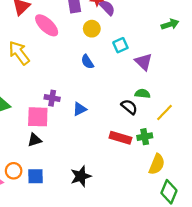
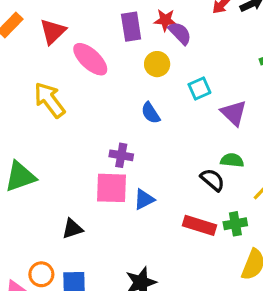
purple cross: (52, 98) -> (121, 155), moved
blue triangle: (80, 109) -> (144, 199), moved
pink square: (38, 117) -> (111, 188), moved

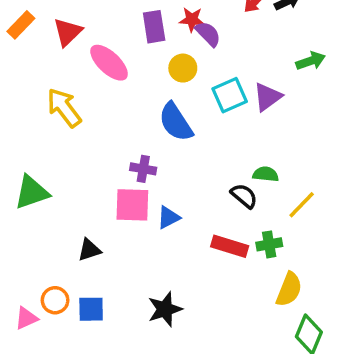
cyan square: (199, 89) -> (230, 95), size x1.4
blue semicircle: (151, 113) -> (176, 122), size x1.6
purple triangle: (234, 113) -> (267, 97), moved, turned 40

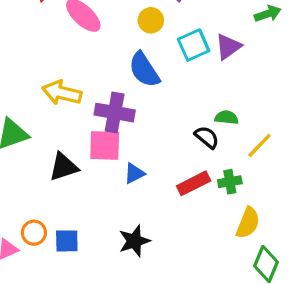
yellow arrow: (64, 108) -> (62, 93), moved, turned -39
purple cross: (143, 169) -> (115, 113), size x1.6
blue triangle: (168, 217) -> (134, 173), moved
red rectangle: (230, 246) -> (194, 183), turned -44
black triangle: (89, 250) -> (64, 167), moved, size x1.4

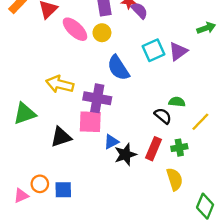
yellow circle: (151, 20) -> (102, 33), moved
red rectangle: (194, 183) -> (153, 149), turned -40
yellow semicircle: (248, 223) -> (175, 179), moved, turned -40
black star: (134, 241) -> (125, 155), moved

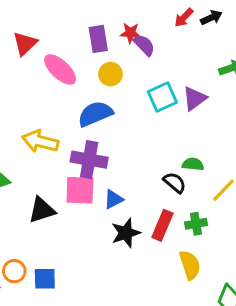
yellow circle: (102, 33) -> (110, 74), moved
blue semicircle: (118, 68) -> (95, 114), moved, turned 100
blue triangle: (111, 142) -> (114, 199), moved

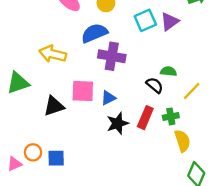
purple cross: (89, 160) -> (112, 56), moved
yellow semicircle: (190, 265) -> (182, 141), moved

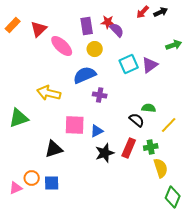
purple cross: (112, 56) -> (100, 95), size x0.6
black triangle: (54, 106) -> (54, 149), moved

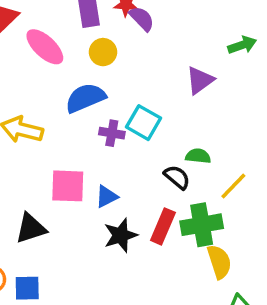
cyan square: (129, 64) -> (144, 123), moved, turned -36
green cross: (151, 147) -> (202, 225), size x1.6

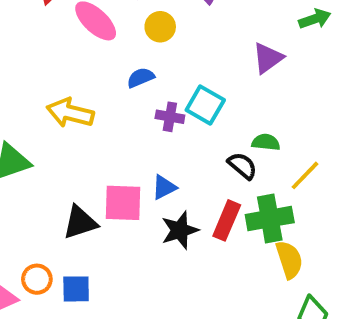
blue semicircle: (85, 98) -> (141, 78), size x0.6
pink square: (68, 186) -> (123, 203), moved

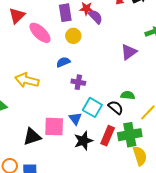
cyan square: (205, 105) -> (92, 107), moved
blue triangle: (164, 187) -> (75, 119), turned -40

